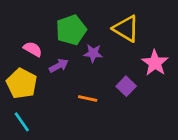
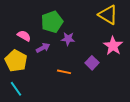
yellow triangle: (126, 29) -> (108, 15), moved

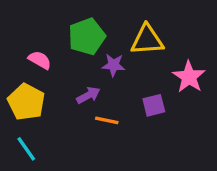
yellow triangle: (108, 15) -> (147, 40), moved, turned -35
purple arrow: (43, 48) -> (88, 95), moved
purple square: (92, 63) -> (154, 105), turned 32

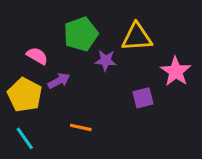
purple arrow: (88, 95) -> (59, 81), moved
orange line: (107, 120) -> (81, 127), moved

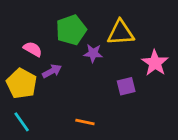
orange line: (81, 127) -> (85, 122), moved

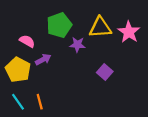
pink star: (155, 63) -> (129, 32), moved
purple square: (126, 86) -> (105, 72), turned -35
orange line: (85, 122) -> (40, 102), moved, turned 63

